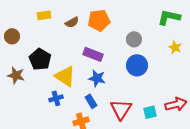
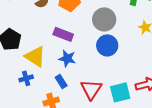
gray circle: (134, 39) -> (104, 19), size x1.5
cyan square: (150, 112) -> (120, 92), size x1.5

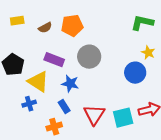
gray circle: (104, 19) -> (89, 57), moved
purple rectangle: (63, 34) -> (54, 60), moved
blue circle: (107, 45) -> (135, 73), moved

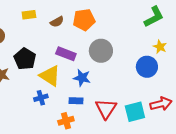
green L-shape: (142, 23) -> (154, 17), turned 140
blue rectangle: (64, 107) -> (76, 101), turned -56

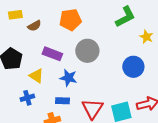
green L-shape: (154, 17) -> (125, 17), moved
brown semicircle: (57, 22) -> (34, 26), moved
yellow star: (160, 47) -> (146, 37), moved
yellow triangle: (50, 76) -> (36, 76), size x0.7

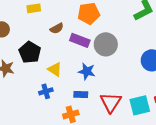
brown semicircle: (34, 26) -> (57, 28), moved
purple rectangle: (52, 54) -> (80, 40), moved

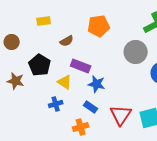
purple rectangle: (80, 40) -> (81, 66), moved
gray circle: (106, 44) -> (136, 52), moved
blue rectangle: (81, 94) -> (91, 107), turned 32

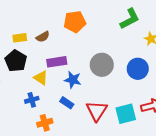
yellow rectangle: (44, 21) -> (20, 38), moved
gray circle: (136, 52) -> (102, 65), moved
purple rectangle: (81, 66) -> (57, 62), turned -30
orange cross: (81, 127) -> (45, 123), moved

